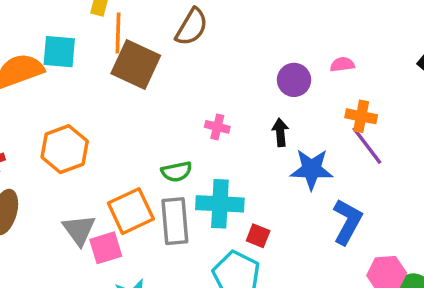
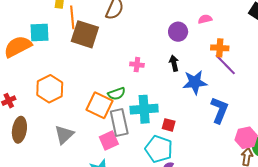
orange square: (131, 211) -> (100, 105), moved, turned -32
gray triangle: (79, 230) -> (64, 135), turned 30
pink square: (106, 248) -> (109, 141), moved

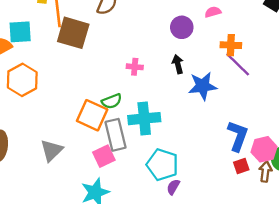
orange hexagon: (50, 89) -> (22, 80), moved
blue L-shape: (219, 110) -> (238, 136), moved
red square: (169, 125) -> (241, 166), moved, turned -32

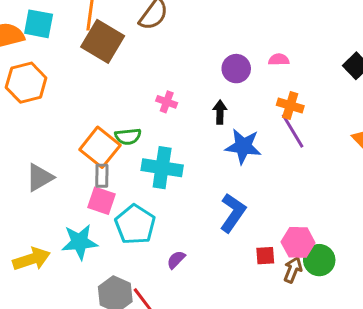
gray rectangle: (116, 135) -> (102, 176), moved, size x0.6
blue L-shape: (238, 136) -> (233, 213), moved
pink square: (104, 156) -> (101, 201), turned 30
cyan pentagon: (162, 165) -> (135, 225), moved

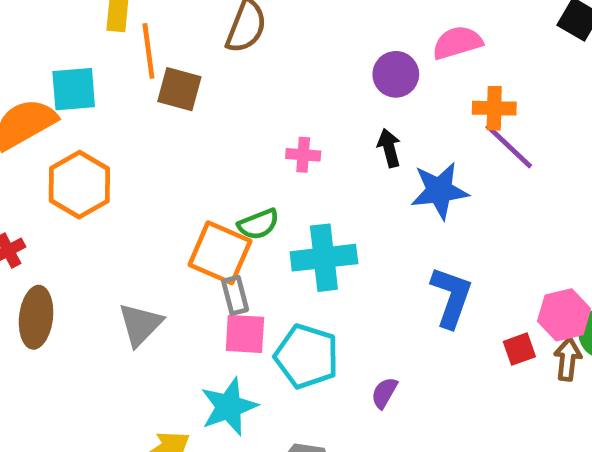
brown square: (103, 41) -> (179, 89), size x0.7
pink semicircle: (279, 60) -> (457, 43), size x1.5

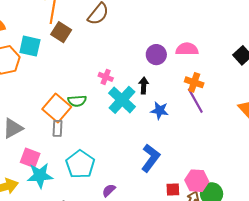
cyan square: (74, 89) -> (30, 46), moved
blue star: (439, 191) -> (160, 111), size x0.7
cyan cross: (324, 258) -> (122, 100), moved, turned 32
pink square: (245, 334) -> (30, 158), moved

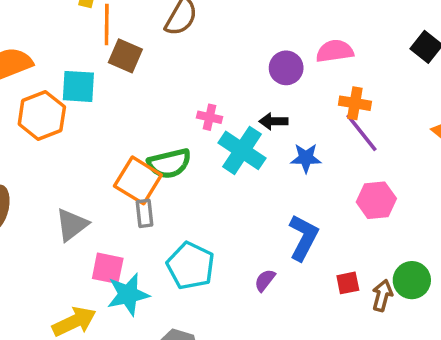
black arrow: (144, 85) -> (273, 121), turned -84
green semicircle: (77, 101) -> (169, 163), size x1.4
pink hexagon: (197, 181) -> (376, 200), moved
purple semicircle: (109, 190) -> (265, 280), moved

